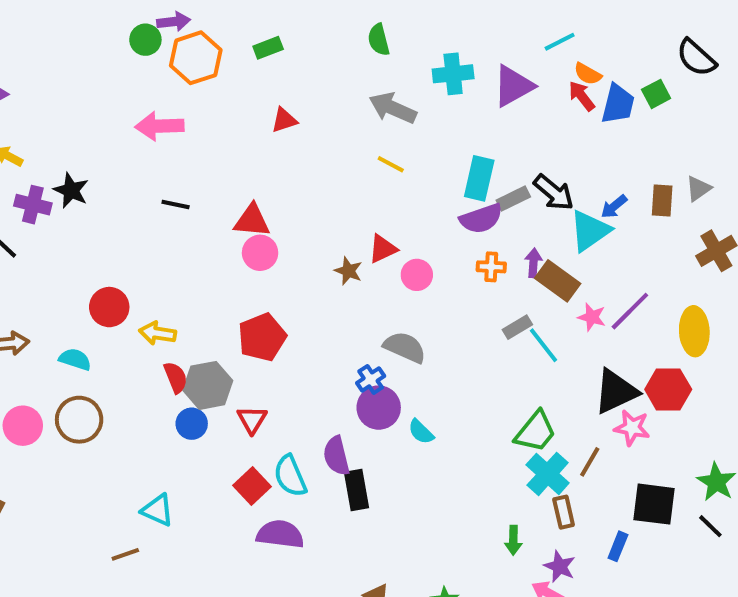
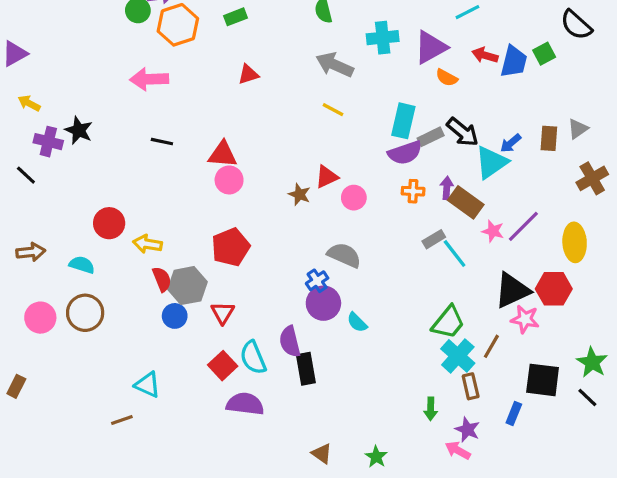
orange semicircle: (588, 74) -> (447, 78), moved
red arrow: (582, 96) -> (485, 55), turned -35

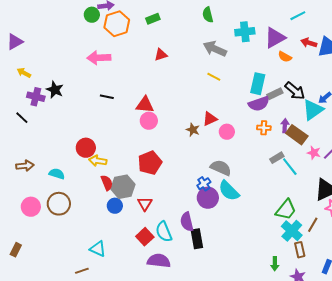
red circle: (109, 223) -> (86, 148), moved
cyan semicircle: (357, 322) -> (229, 191), moved, size x1.6

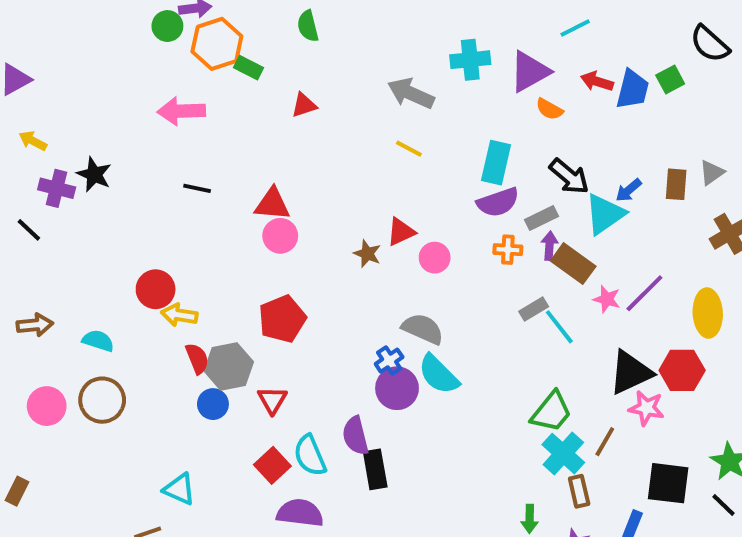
green semicircle: (208, 15) -> (308, 26), moved
green rectangle: (153, 19) -> (249, 68), moved, turned 48
gray rectangle: (275, 94) -> (541, 218), moved

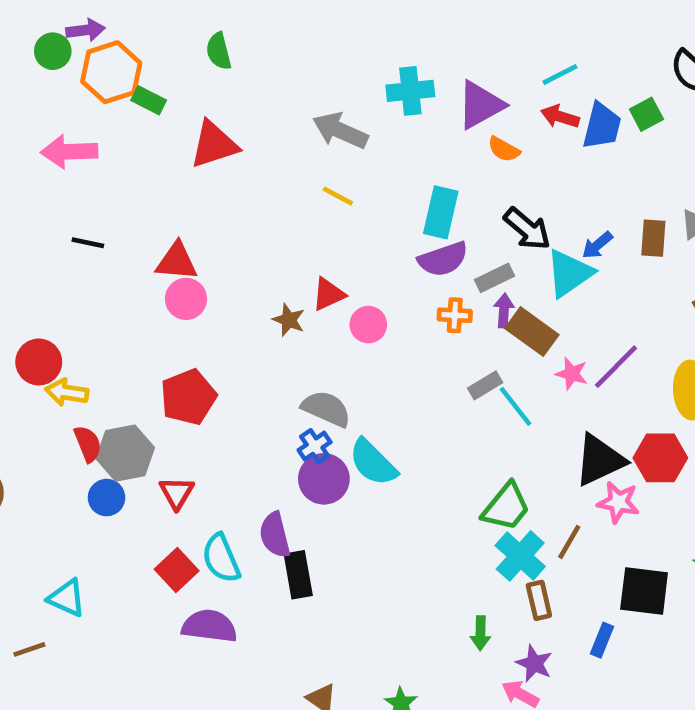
cyan line: (575, 28) -> (560, 75), moved
red triangle: (304, 105) -> (214, 145), size x1.6
gray semicircle: (423, 329) -> (326, 409), moved

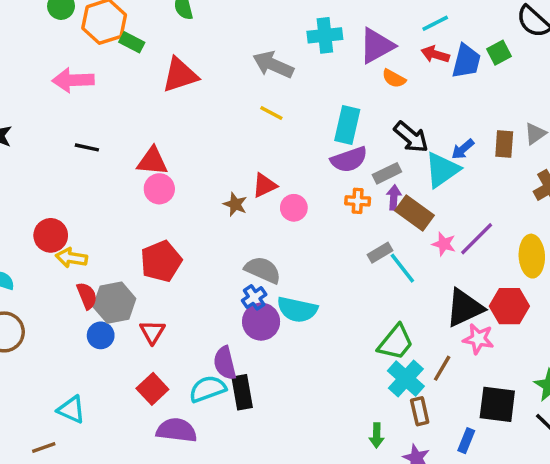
cyan semicircle: (373, 462) -> (297, 310), turned -33
cyan semicircle: (221, 558) -> (208, 389), moved, turned 93

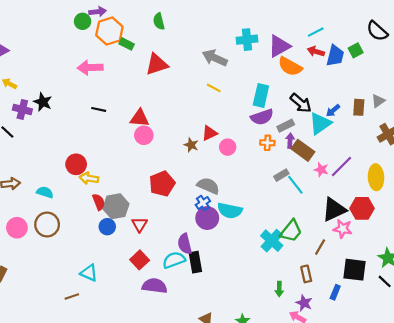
orange semicircle: (394, 78) -> (290, 66), size x1.6
red pentagon: (161, 261) -> (162, 184), moved
cyan cross: (406, 379) -> (272, 241), moved

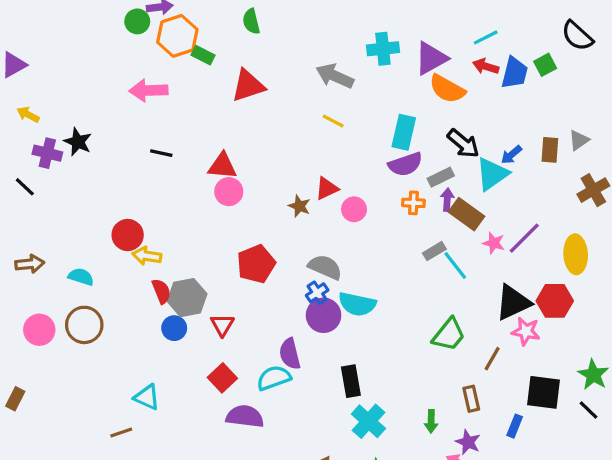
cyan cross: (272, 241) -> (368, 421), moved
black rectangle: (195, 262) -> (351, 381), moved

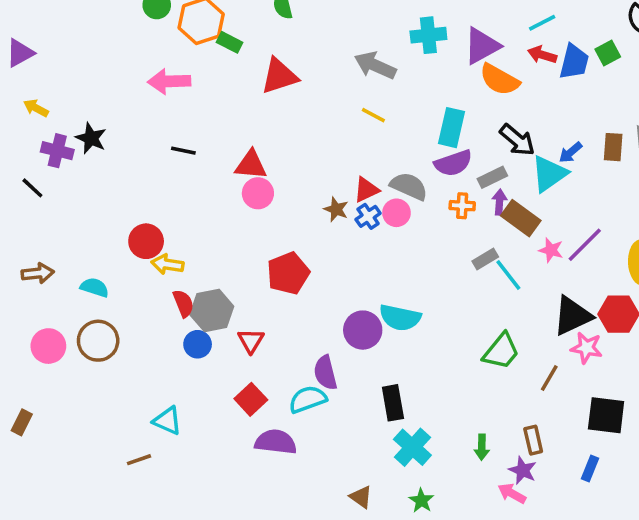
gray semicircle: (325, 267) -> (409, 186), moved
blue cross: (317, 293) -> (368, 216), moved
brown rectangle: (471, 399) -> (533, 440), moved
blue rectangle: (515, 426) -> (590, 469), moved

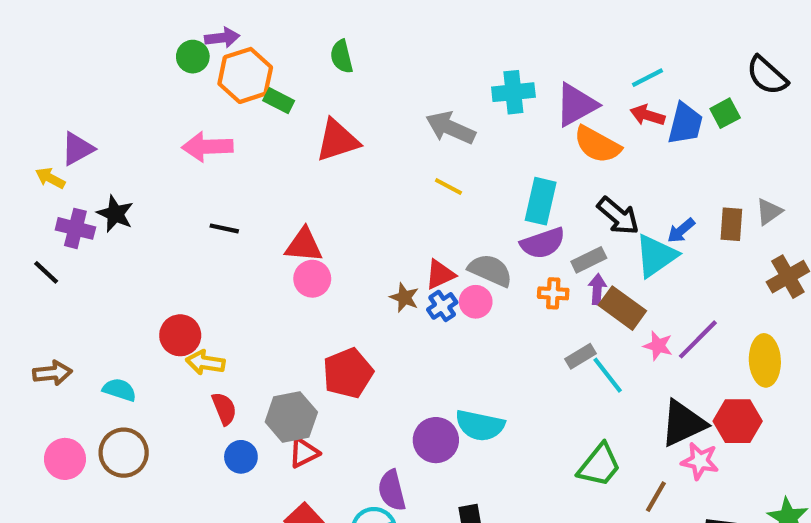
purple triangle: (20, 53) -> (78, 149), moved
gray hexagon: (212, 310) -> (291, 417), moved
red triangle: (251, 341) -> (304, 453), turned 32

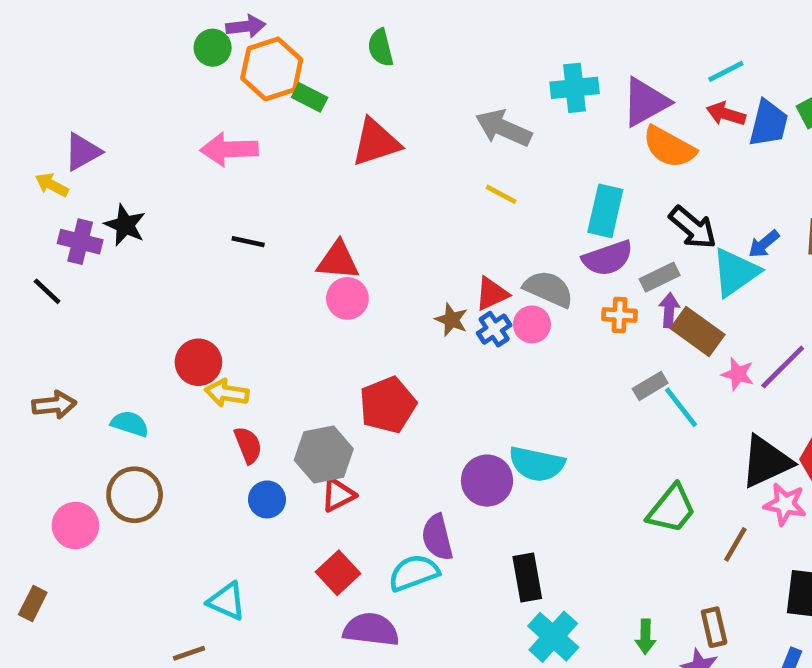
pink circle: (65, 459) -> (75, 525), moved

